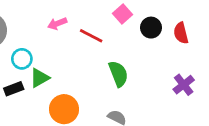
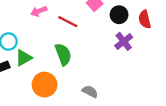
green semicircle: (118, 74) -> (63, 54), moved
purple cross: (184, 85) -> (124, 41), moved

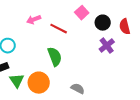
green triangle: (24, 58) -> (17, 81), moved, turned -35

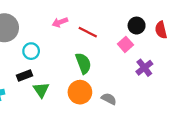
pink square: (82, 13) -> (125, 44), moved
purple cross: (107, 46) -> (144, 68), moved
orange circle: (39, 83) -> (80, 92), moved

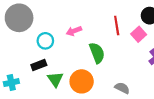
pink arrow: (60, 22) -> (74, 31), moved
red line: (88, 32) -> (117, 25), moved, turned 54
orange circle: (80, 92) -> (82, 81), moved

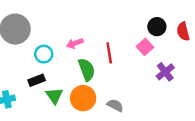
red line: (117, 25) -> (109, 53), moved
green semicircle: (97, 53) -> (87, 70), moved
gray semicircle: (122, 88) -> (115, 105), moved

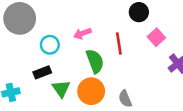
black circle: (157, 27) -> (139, 12), moved
gray semicircle: (115, 105) -> (125, 99), turned -140

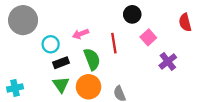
black rectangle: (42, 72) -> (61, 63), moved

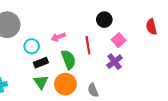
purple cross: (168, 61) -> (115, 62), moved

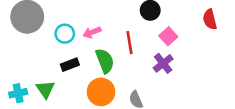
cyan circle: (32, 46) -> (65, 34), moved
green triangle: (41, 82) -> (45, 89), moved

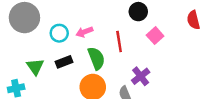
purple cross: (163, 63) -> (141, 76), moved
green triangle: (45, 89) -> (35, 67), moved

